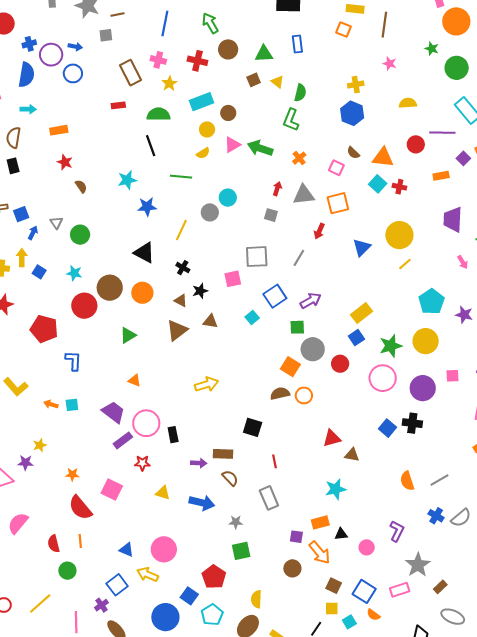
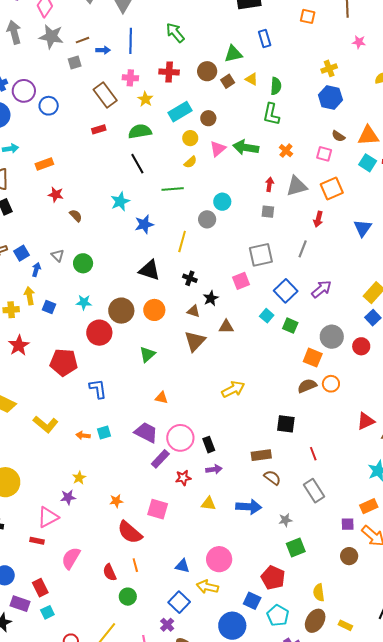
blue arrow: (75, 47) -> (103, 50), moved
brown circle: (228, 49) -> (207, 71), moved
green square: (297, 327) -> (290, 326), moved, turned 35
purple arrow: (199, 463) -> (214, 469), moved

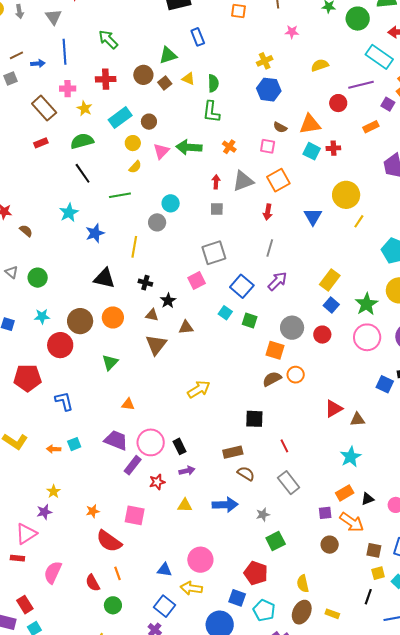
gray line: (303, 249) -> (270, 248), moved

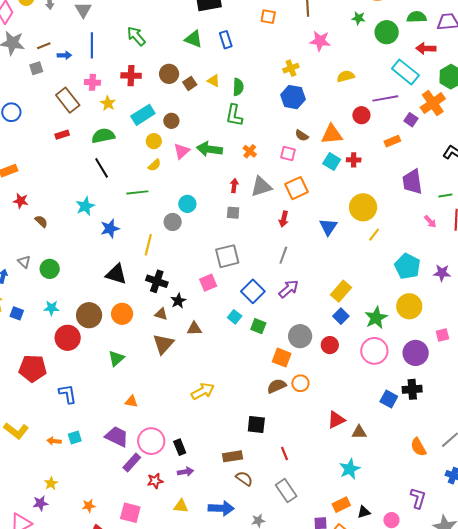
pink star: (292, 32) -> (320, 41), size x1.5
green triangle: (168, 55) -> (194, 39), moved, turned 36
black cross: (145, 283) -> (157, 281), size x1.5

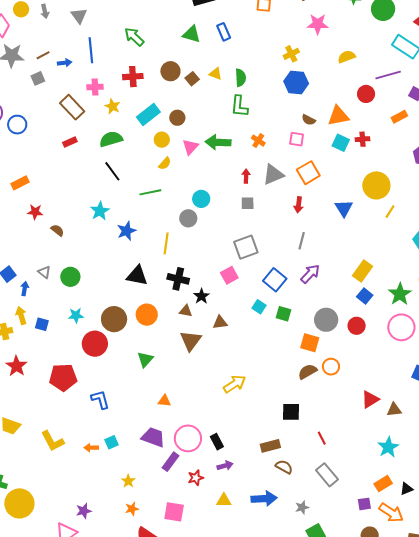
yellow L-shape: (16, 431) -> (53, 441), turned 30
yellow star: (51, 483) -> (128, 481), moved

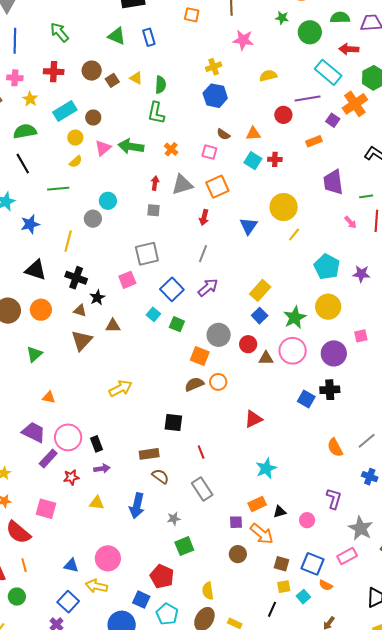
orange triangle: (338, 116) -> (253, 134), size x0.7
brown triangle: (394, 410) -> (266, 358), moved
blue arrow: (264, 499) -> (137, 506), turned 100

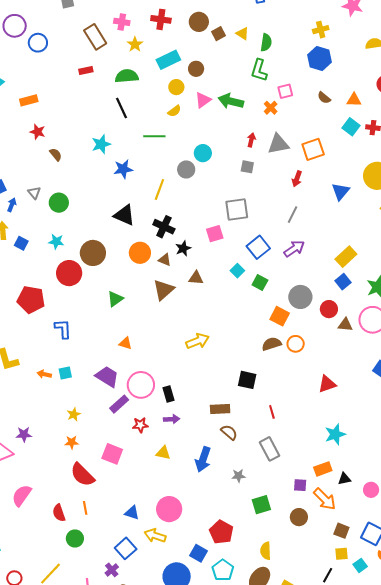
pink square: (209, 152) -> (285, 91), moved, turned -35
orange circle: (41, 310) -> (140, 253), moved
green square: (184, 546) -> (261, 505), moved

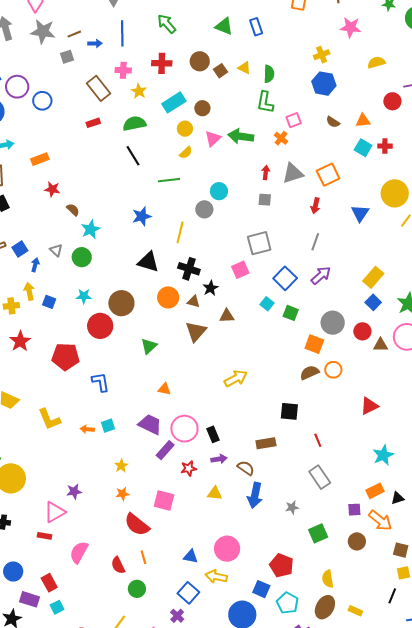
cyan star: (101, 144) -> (91, 229), moved
brown semicircle: (229, 432) -> (246, 468), moved

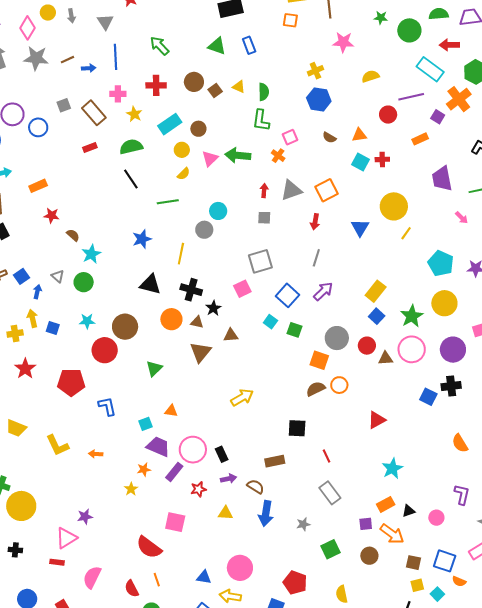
gray square: (67, 57) -> (64, 105), moved
cyan square: (108, 426) -> (146, 424), moved
orange star: (122, 494) -> (144, 469), moved

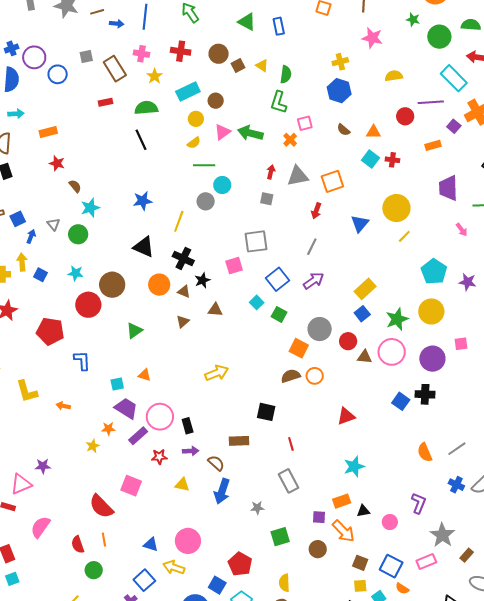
green line: (168, 202) -> (204, 165), moved
brown triangle: (201, 352) -> (183, 322), size x0.6

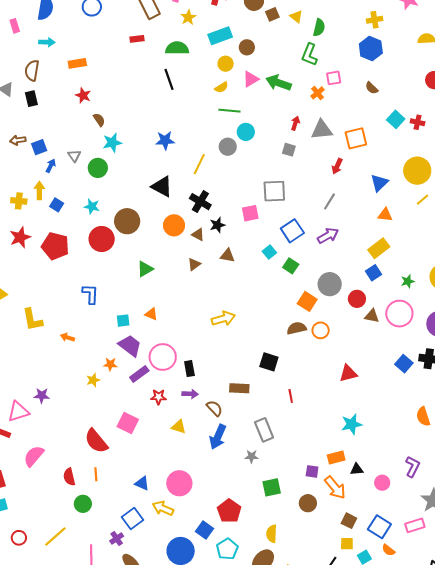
orange triangle: (373, 132) -> (385, 215), moved
green star: (397, 319) -> (408, 281), size x0.6
red pentagon: (50, 331) -> (55, 246), moved
gray rectangle: (288, 481) -> (264, 430), moved

